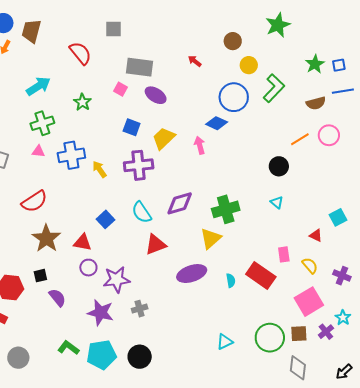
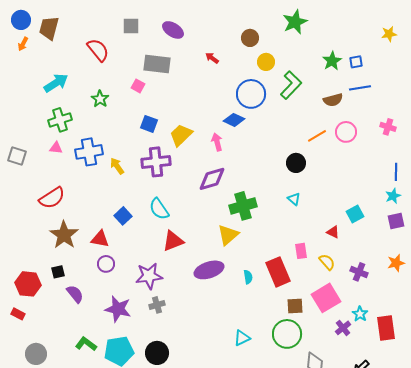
purple ellipse: (156, 95) -> (173, 30), moved
purple diamond: (180, 203) -> (212, 179), moved
red rectangle: (261, 276) -> (278, 272), turned 32
purple star: (117, 280) -> (149, 276), moved
brown square: (299, 334) -> (295, 306), moved

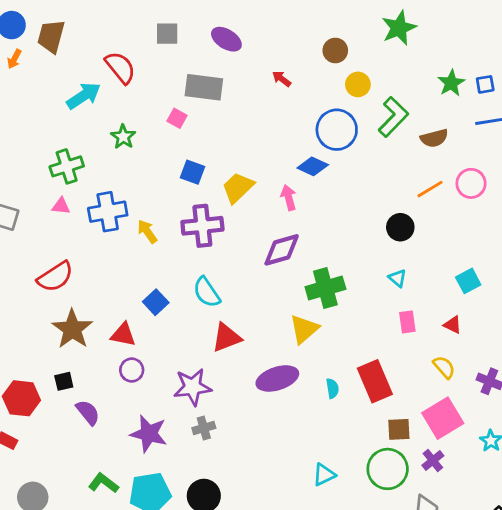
cyan arrow: (56, 83) -> (84, 96), moved
brown semicircle: (333, 100) -> (434, 138), moved
cyan square: (355, 214) -> (468, 281), moved
pink rectangle: (301, 251) -> (407, 322), moved
purple cross: (343, 328) -> (433, 460), moved

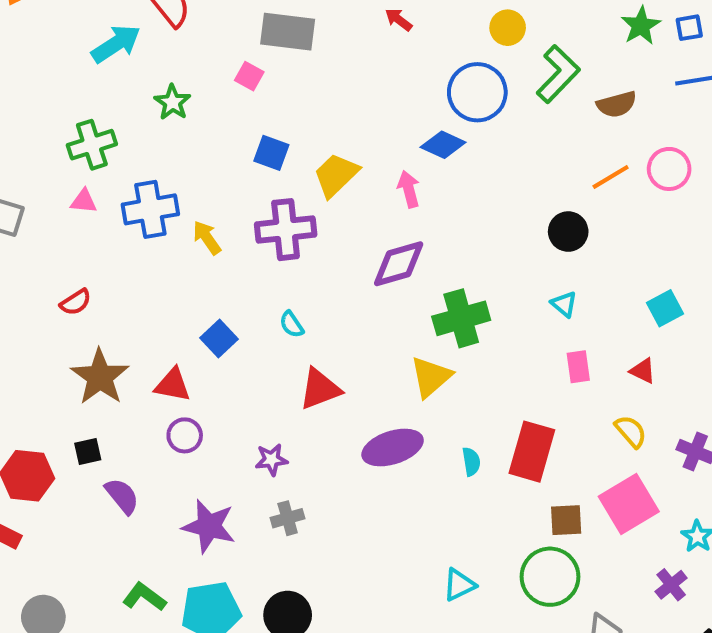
red semicircle: (55, 277) -> (76, 302), size x0.6
cyan semicircle: (207, 292) -> (292, 324), size x0.6
red rectangle: (375, 381) -> (532, 452), turned 39
purple star: (192, 387) -> (271, 460), size x0.6
purple cross: (433, 460) -> (671, 585), moved

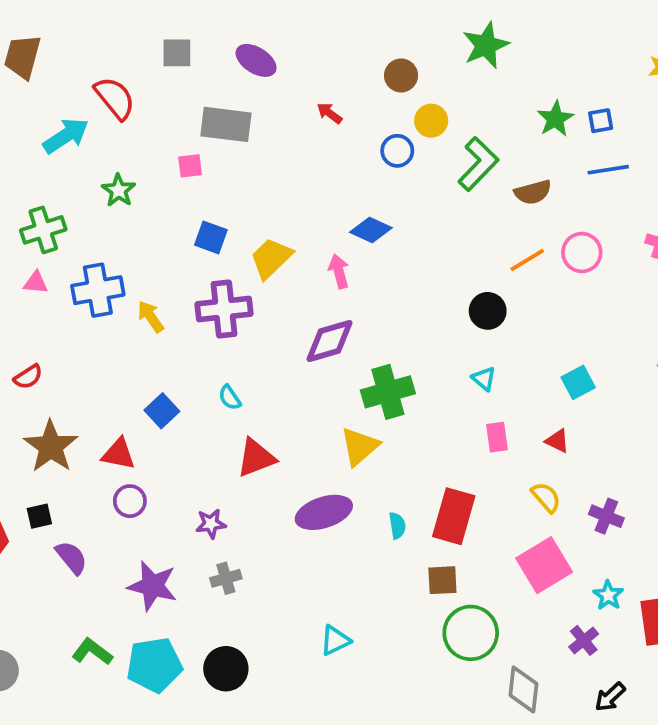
pink square: (249, 76) -> (190, 166), turned -36
blue circle: (477, 92) -> (397, 151), moved, size x0.6
brown square: (566, 520) -> (442, 580), moved
cyan triangle: (459, 585) -> (335, 640), moved

